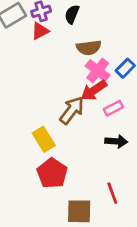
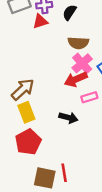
brown arrow: (72, 110) -> (23, 89), moved
black arrow: (116, 141) -> (68, 118), moved
red line: (112, 193) -> (64, 173), moved

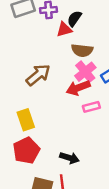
red triangle: (40, 21) -> (64, 29), moved
brown arrow: (23, 89) -> (38, 75), moved
black arrow: (68, 118) -> (70, 158), moved

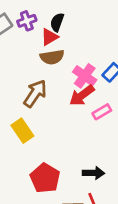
brown semicircle: (82, 50) -> (52, 57), moved
yellow rectangle: (26, 120) -> (22, 131), moved

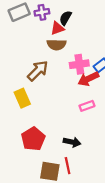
pink cross: (85, 76) -> (79, 64), turned 36
red arrow: (82, 95) -> (88, 79), moved
pink rectangle: (102, 112) -> (87, 106), moved

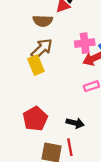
brown semicircle: (57, 45) -> (43, 21), moved
yellow rectangle: (22, 98) -> (36, 65), moved

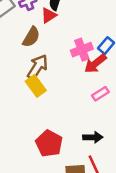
brown semicircle: (43, 21) -> (31, 37), turned -48

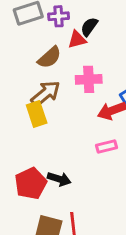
pink cross: (82, 50) -> (89, 79), moved
black arrow: (93, 137) -> (59, 179), moved

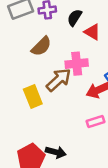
red triangle: (77, 40) -> (92, 32), moved, turned 48
brown arrow: (46, 93) -> (59, 80), moved

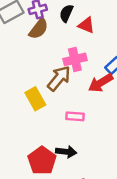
brown semicircle: (41, 46) -> (39, 29), moved
pink rectangle: (95, 121) -> (75, 116), moved, turned 30

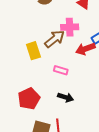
black arrow: (66, 152) -> (66, 97), moved

